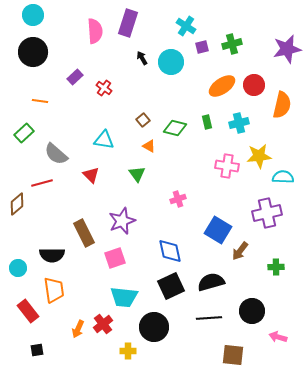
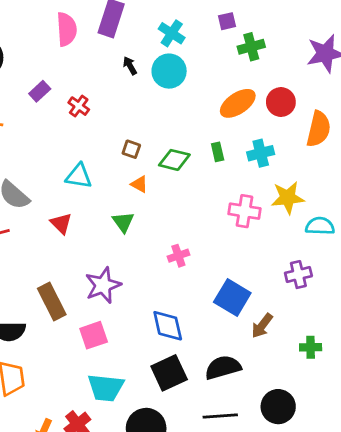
cyan cross: (186, 26) -> (172, 33), moved
purple square: (202, 47) -> (227, 21), moved
brown square: (143, 120) -> (131, 149), turned -32
purple cross: (267, 213) -> (298, 275), size x0.7

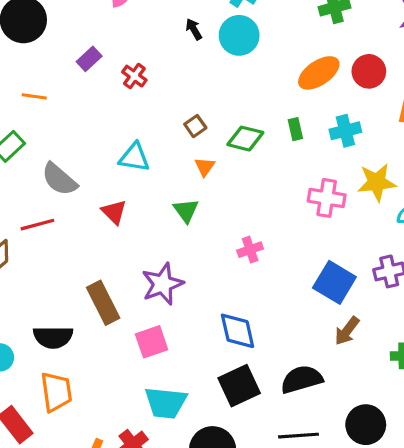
brown square: (131, 149) -> (195, 126), turned 36
orange triangle: (139, 184) -> (205, 167), turned 36
blue square: (232, 297) -> (334, 282), moved

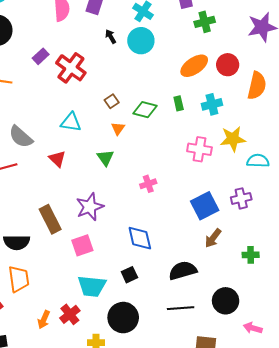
red cross: (134, 76) -> (71, 68), size x1.8
blue square: (334, 282) -> (205, 206), turned 32
black square: (239, 386) -> (129, 275), moved, size x0.6

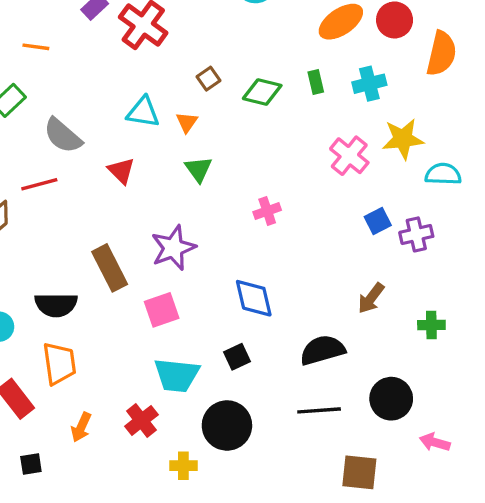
orange triangle: (118, 128) -> (187, 122), moved
pink cross: (199, 149) -> (349, 156), turned 30
blue square: (205, 206) -> (378, 221), moved, size x0.6
orange arrow: (44, 320) -> (81, 427), moved

